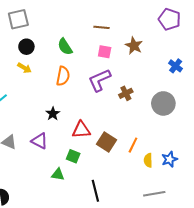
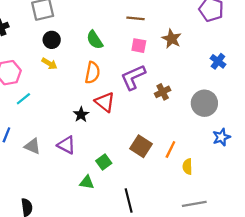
red triangle: (81, 130) -> (105, 102), moved, turned 42
green square: (73, 156) -> (104, 162), turned 32
blue star: (169, 159) -> (221, 137), moved

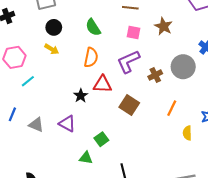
red triangle: (105, 102) -> (102, 84), turned -36
gray circle: (204, 103) -> (183, 67), moved
brown square: (141, 146) -> (129, 105), moved
orange line: (170, 150) -> (172, 108), moved
yellow semicircle: (187, 167) -> (187, 133), moved

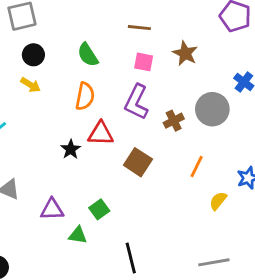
purple L-shape: (128, 62) -> (136, 102), turned -40
purple triangle: (67, 124) -> (52, 209), moved, turned -30
yellow semicircle: (187, 133) -> (218, 201), turned 40

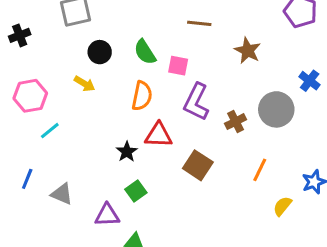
black circle: (33, 55) -> (100, 52), moved
pink square: (144, 62) -> (178, 66), moved
green square: (99, 209) -> (136, 191), moved

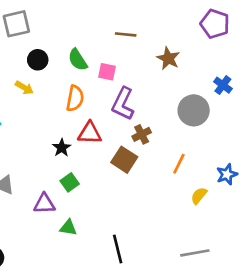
brown cross: (236, 122) -> (142, 134), moved

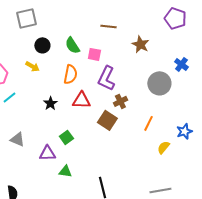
black star: (62, 148) -> (50, 103), moved

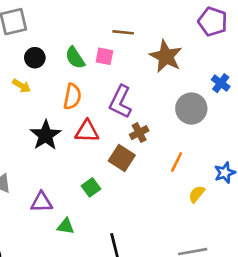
brown star: (140, 44) -> (166, 56), size x1.4
pink square: (94, 54) -> (104, 56), moved
black star: (50, 103) -> (46, 135), size x1.6
green square: (66, 137) -> (91, 187), moved

